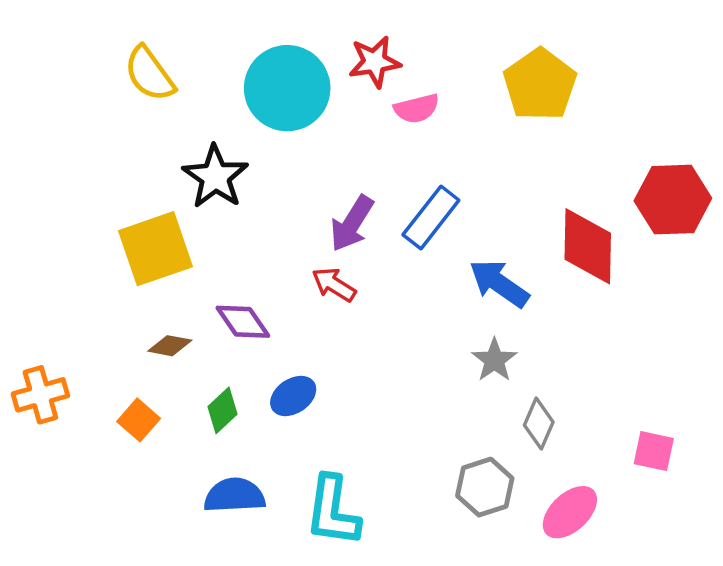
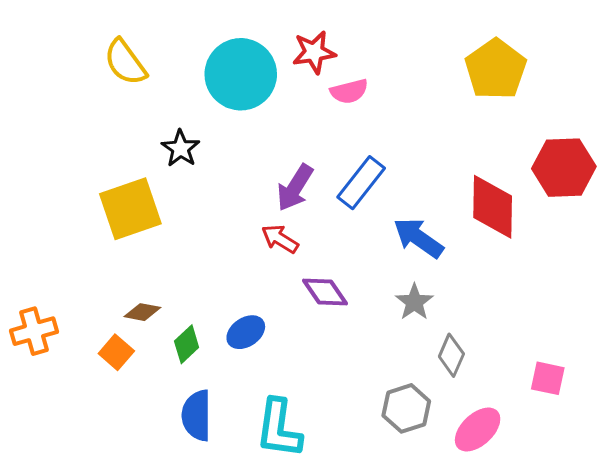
yellow pentagon: (540, 85) -> (496, 69), moved
black star: (215, 177) -> (181, 149), size x0.7
purple diamond: (243, 322) -> (325, 292), moved
brown diamond: (170, 346) -> (142, 312), moved
blue semicircle: (234, 495) -> (197, 415), turned -87

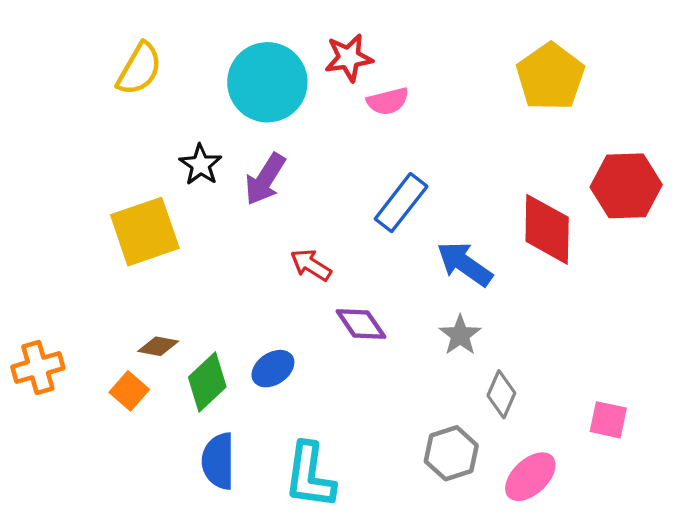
yellow semicircle: (125, 62) -> (139, 69), turned -114
purple arrow: (295, 188) -> (265, 179), moved
green diamond: (187, 344) -> (207, 382), size x1.4

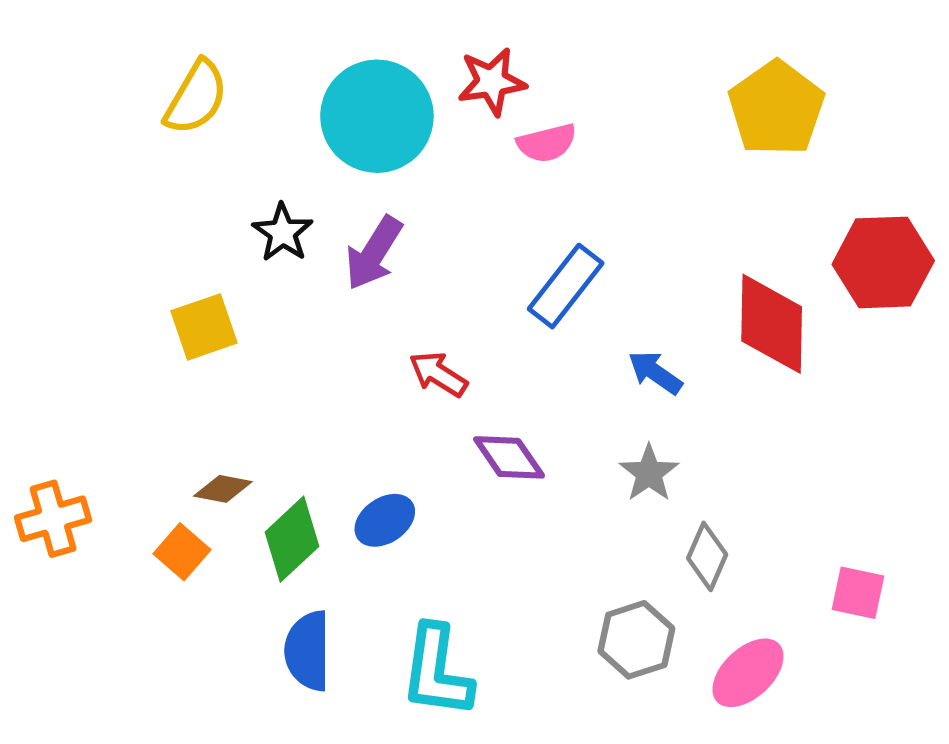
yellow square: (145, 232) -> (204, 327), size x0.7
blue arrow: (465, 264) -> (655, 373), size x0.7

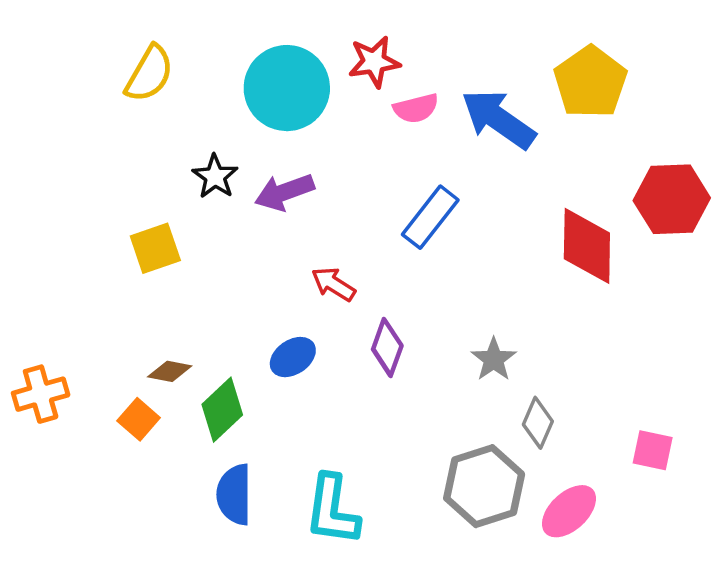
purple arrow: (374, 253) -> (284, 192), turned 38
blue arrow: (655, 373) -> (498, 119), moved, size x1.8
purple diamond: (509, 457) -> (387, 347), turned 54
blue ellipse: (385, 520) -> (293, 357), moved
gray hexagon: (636, 640) -> (484, 486), size x1.4

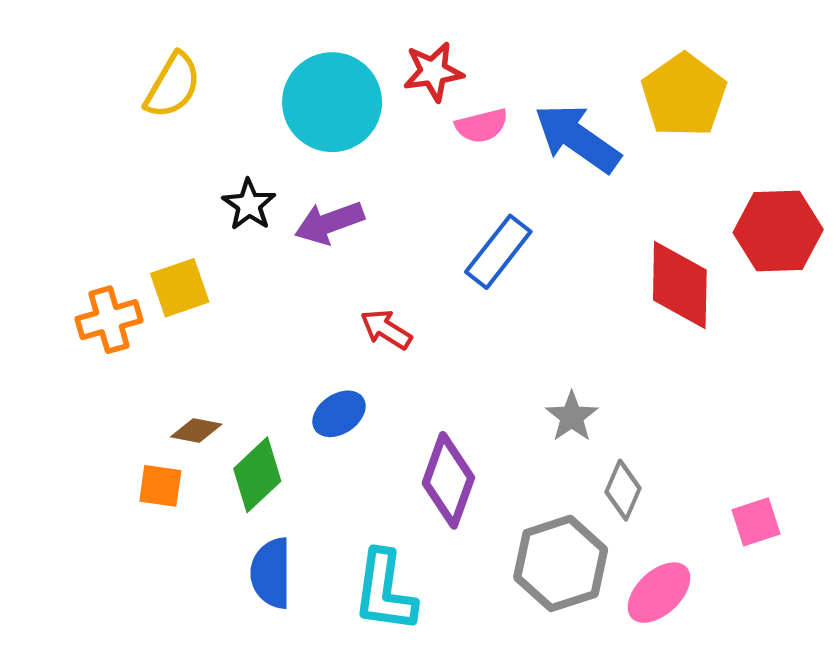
purple diamond: (387, 347) -> (448, 480), moved, size x1.4
orange cross: (41, 394) -> (109, 320), moved
orange square: (139, 419) -> (160, 486), turned -33
pink square: (653, 450) -> (756, 522), turned -30

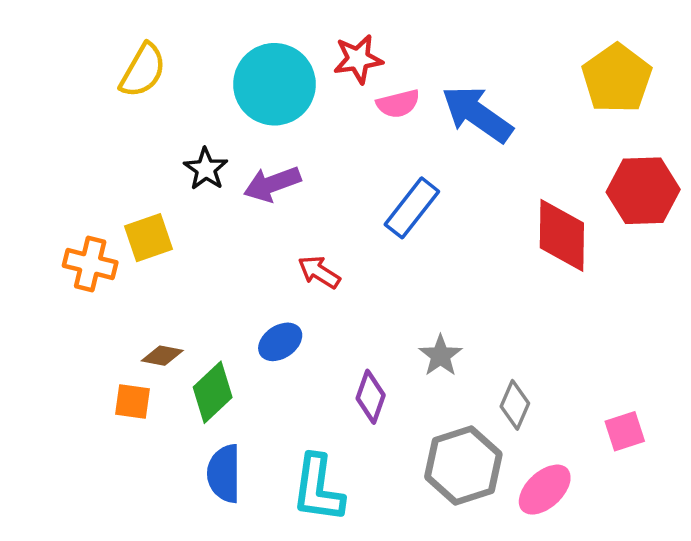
yellow pentagon: (684, 95) -> (617, 79), moved
orange cross: (109, 320) -> (90, 264), turned 30
gray star: (572, 417) -> (440, 356), moved
purple diamond: (448, 480) -> (371, 397), size x0.7

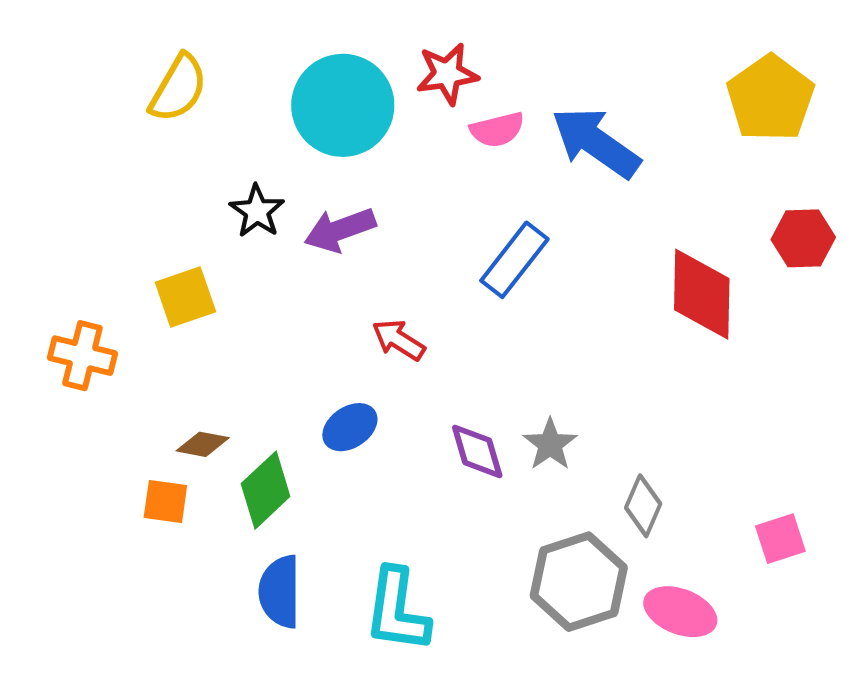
red hexagon: (643, 191) -> (803, 238), size x0.7
orange cross: (90, 264) -> (82, 356), moved
purple diamond: (371, 397) -> (477, 451), moved, turned -36
pink ellipse: (545, 490) -> (680, 612), turned 64

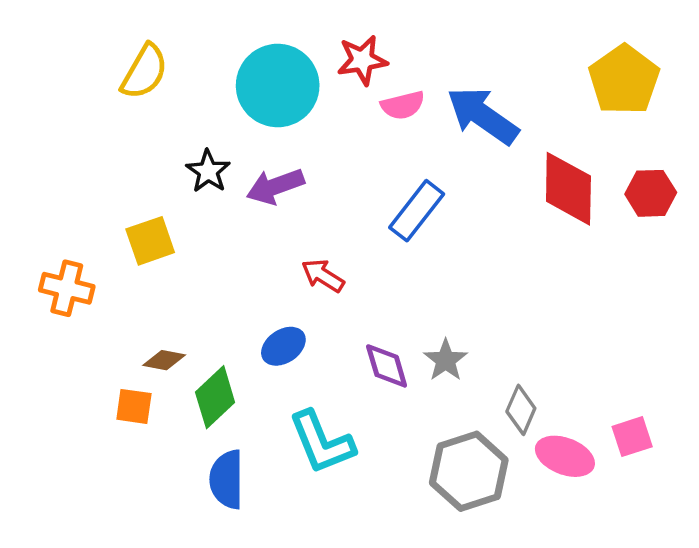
red diamond: (702, 294) -> (568, 189), moved
cyan L-shape: (397, 610) -> (322, 442), moved, turned -30
pink ellipse: (680, 612) -> (565, 456), moved

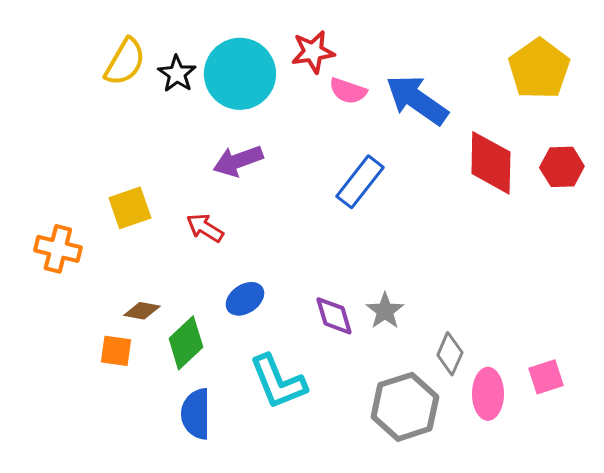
pink semicircle: (403, 105) -> (348, 91), turned 33
black star: (208, 171) -> (177, 74), moved
red arrow: (323, 276) -> (205, 228), moved
pink ellipse: (565, 456) -> (488, 394), turned 69

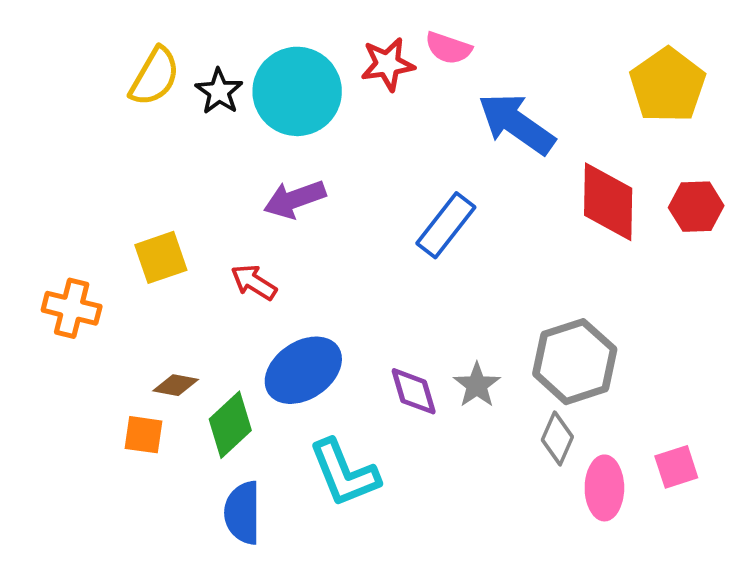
pink semicircle: (348, 91) -> (448, 48), moved
blue ellipse: (245, 299) -> (303, 370), size x1.6
gray hexagon: (405, 407) -> (575, 362), moved

